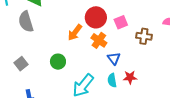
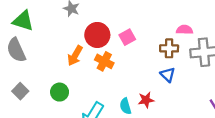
brown cross: (144, 36) -> (169, 48), moved
blue triangle: (114, 58) -> (168, 75), moved
gray square: (21, 64) -> (20, 91), moved

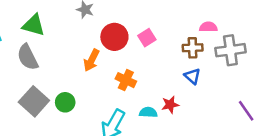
orange cross: (104, 61) -> (126, 80), moved
gray square: (20, 91) -> (34, 101), size x1.6
green circle: (60, 92) -> (65, 102), moved
cyan semicircle: (125, 106) -> (148, 112), turned 112

